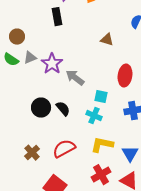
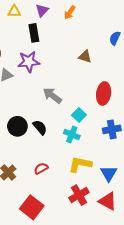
purple star: (52, 64) -> (29, 62), moved, turned 30
cyan square: (101, 97) -> (79, 115), turned 32
red semicircle: (64, 149) -> (41, 168), size x0.6

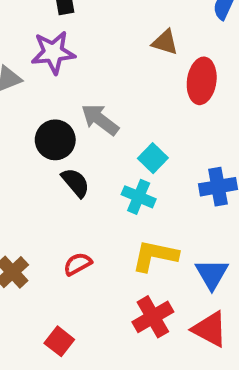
red ellipse: (104, 93) -> (202, 81), moved
black circle: (17, 126) -> (55, 140), moved
red square: (32, 207) -> (59, 341), size x0.6

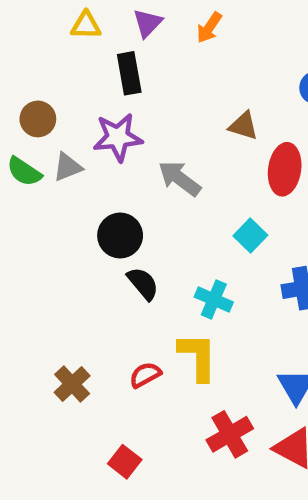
gray arrow: (100, 120) -> (179, 178), moved
cyan square: (153, 158) -> (250, 236), moved
yellow L-shape: (155, 256) -> (198, 357), moved, turned 78

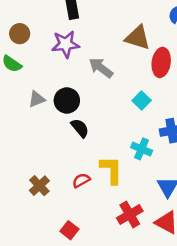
brown triangle: (243, 126) -> (138, 38), size x1.5
gray triangle: (68, 167) -> (37, 99), moved
cyan cross: (214, 299) -> (142, 149), moved

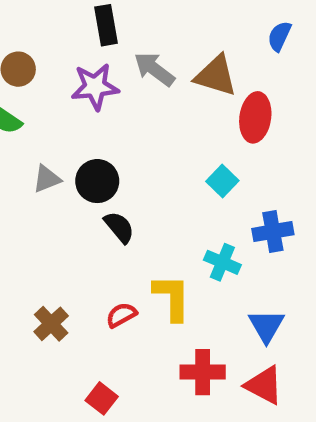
gray arrow: (101, 68) -> (154, 69), moved
red cross: (130, 214) -> (203, 372), turned 30

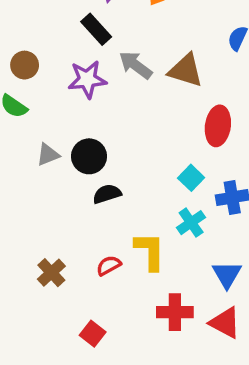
black rectangle: (106, 25) -> (96, 29), turned -32
red ellipse: (255, 117) -> (218, 126), moved
cyan square: (222, 181) -> (191, 178), moved
black semicircle: (119, 227) -> (107, 194), turned -68
cyan cross: (222, 262) -> (191, 223), turned 32

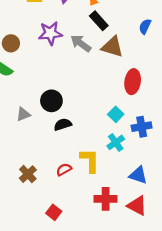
black rectangle: (96, 29) -> (99, 21), moved
purple star: (87, 79) -> (50, 33), moved
gray triangle: (48, 155) -> (23, 114), moved
blue triangle: (227, 274) -> (138, 175), turned -42

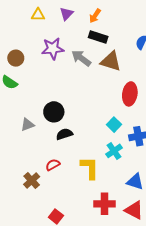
black rectangle: (99, 21) -> (98, 37), turned -30
red semicircle: (64, 170) -> (53, 165), moved

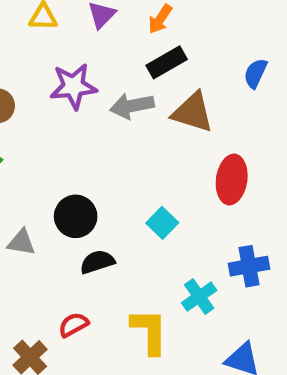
black rectangle: (98, 37) -> (167, 62), turned -48
gray arrow: (81, 58) -> (132, 106), turned -48
gray triangle: (27, 125) -> (21, 242), turned 32
cyan square: (114, 125) -> (162, 223), moved

